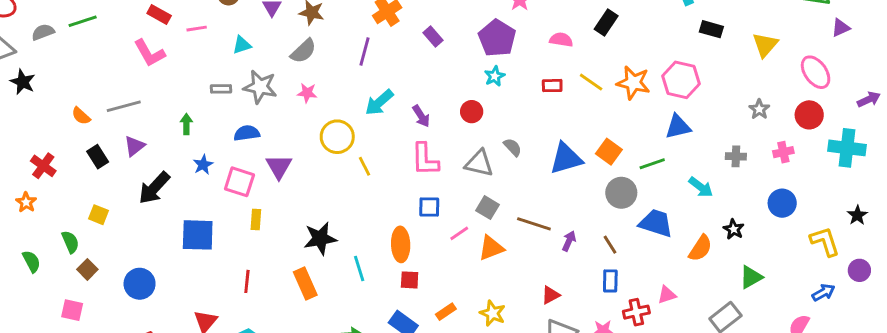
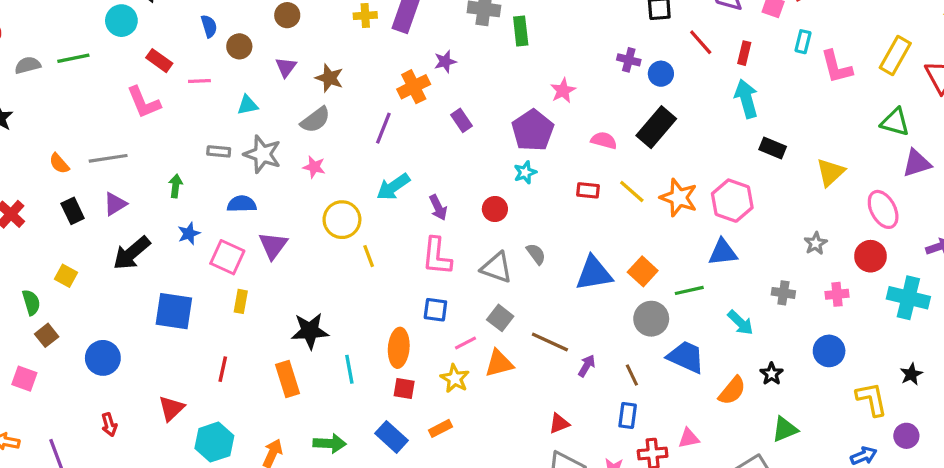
black rectangle: (606, 23) -> (656, 127), size x1.4
purple triangle: (841, 28) -> (917, 163), size x1.4
yellow star: (493, 313) -> (455, 378), moved

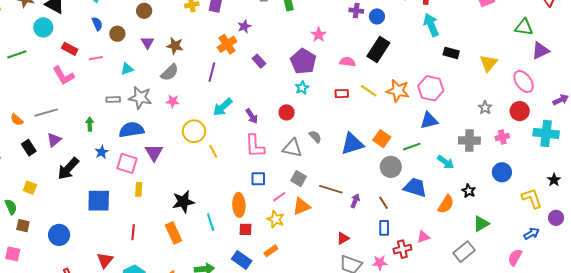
blue semicircle: (242, 204) -> (131, 130), size x1.4
gray cross: (783, 293) -> (469, 140), size x1.5
brown square: (47, 335) -> (23, 226), turned -32

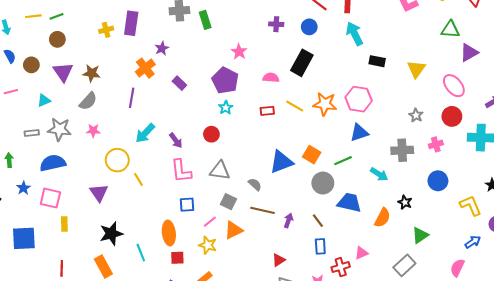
blue circle: (377, 16) -> (309, 27), moved
purple triangle: (147, 43) -> (63, 72), size x1.5
gray semicircle: (315, 137) -> (255, 184), moved
purple triangle: (154, 153) -> (99, 193), moved

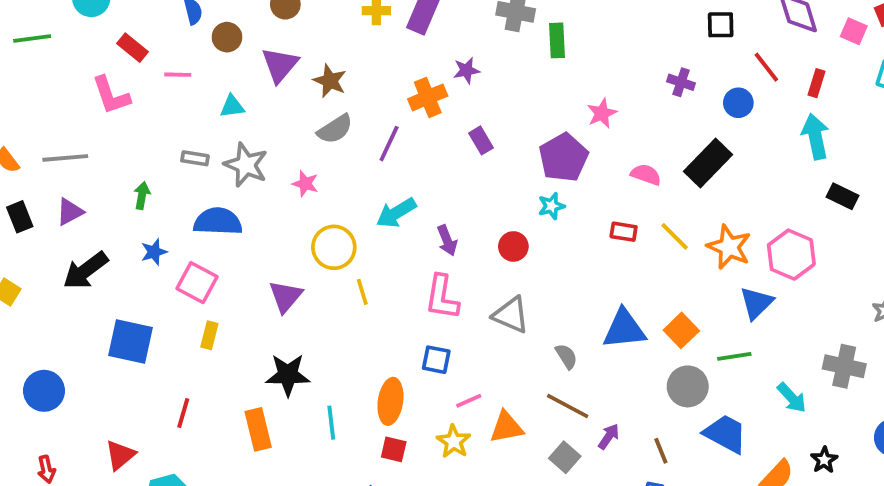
gray semicircle: (88, 101) -> (335, 129), moved
blue triangle: (359, 133) -> (756, 303), moved, turned -42
gray square: (228, 202) -> (565, 457), moved

